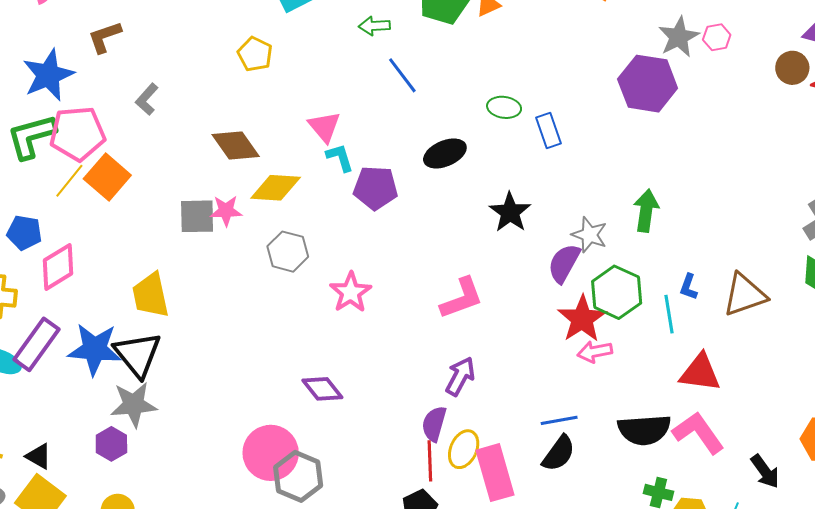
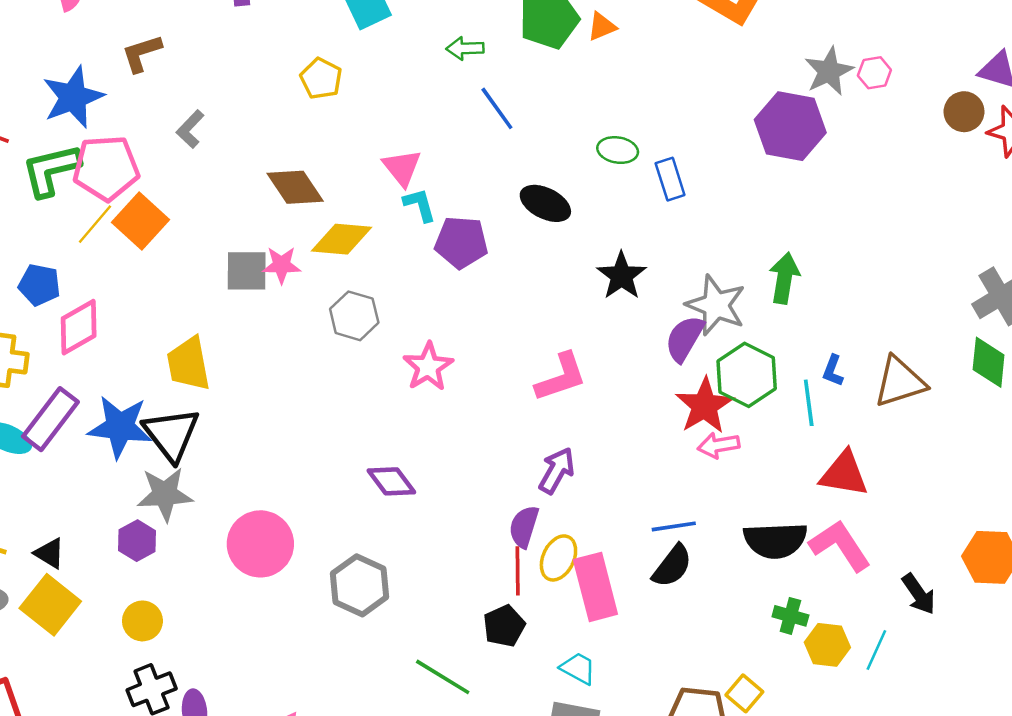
black ellipse: (445, 153) -> (545, 203), turned 48
gray star: (589, 235) -> (716, 305), size x1.4
pink circle: (271, 453) -> (260, 544), moved

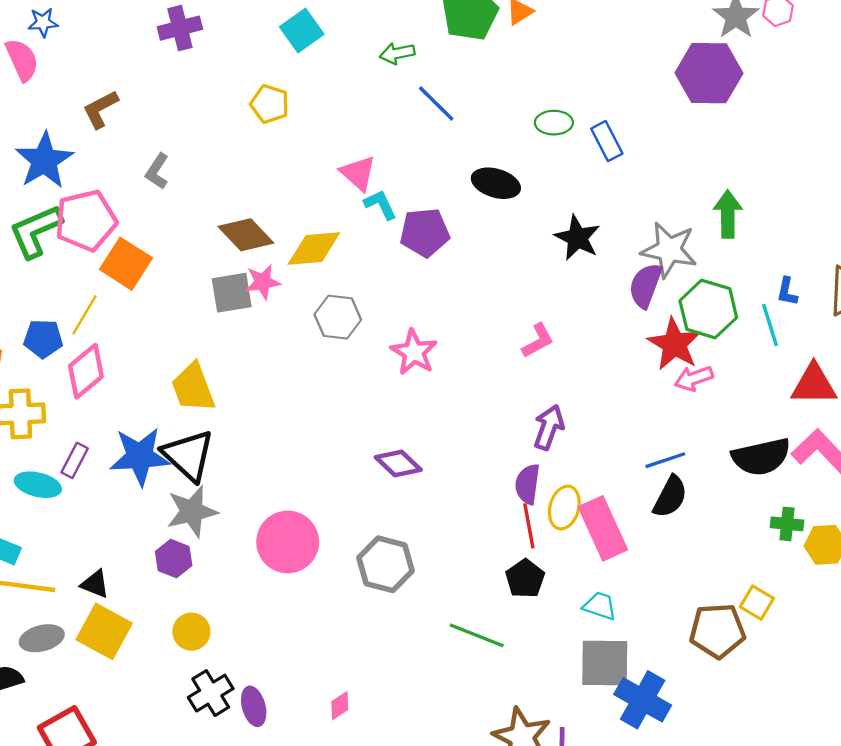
brown diamond: (295, 187) -> (246, 235), moved
yellow line: (95, 224) -> (85, 315), moved
pink L-shape: (561, 377) -> (538, 341), size x0.7
purple rectangle: (50, 419) -> (75, 460), size x0.6

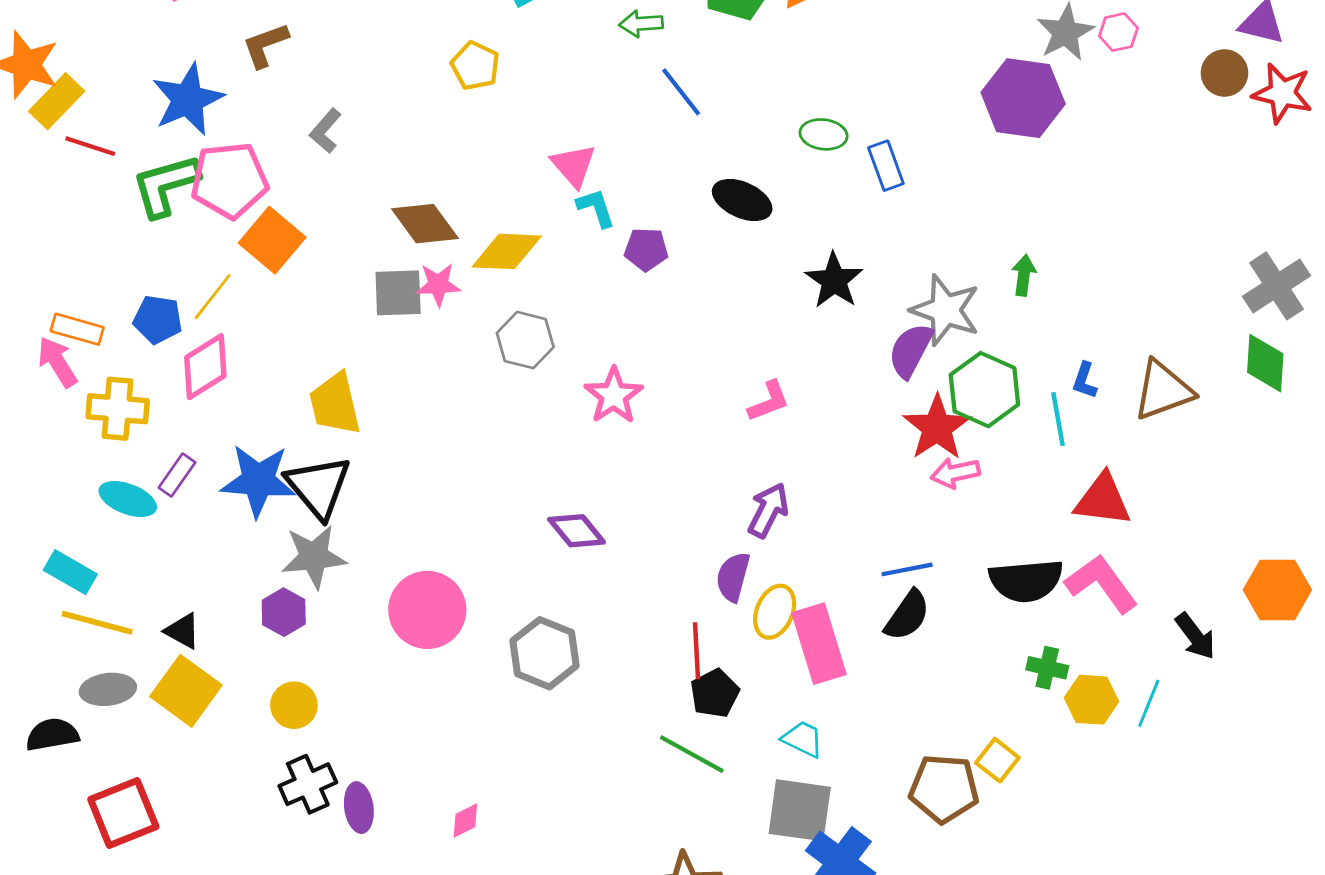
green arrow: (728, 214) -> (1024, 275), size x0.7
purple pentagon: (425, 232) -> (646, 249), size x0.7
red line: (529, 526) -> (697, 651), moved
green line: (477, 635) -> (692, 754), moved

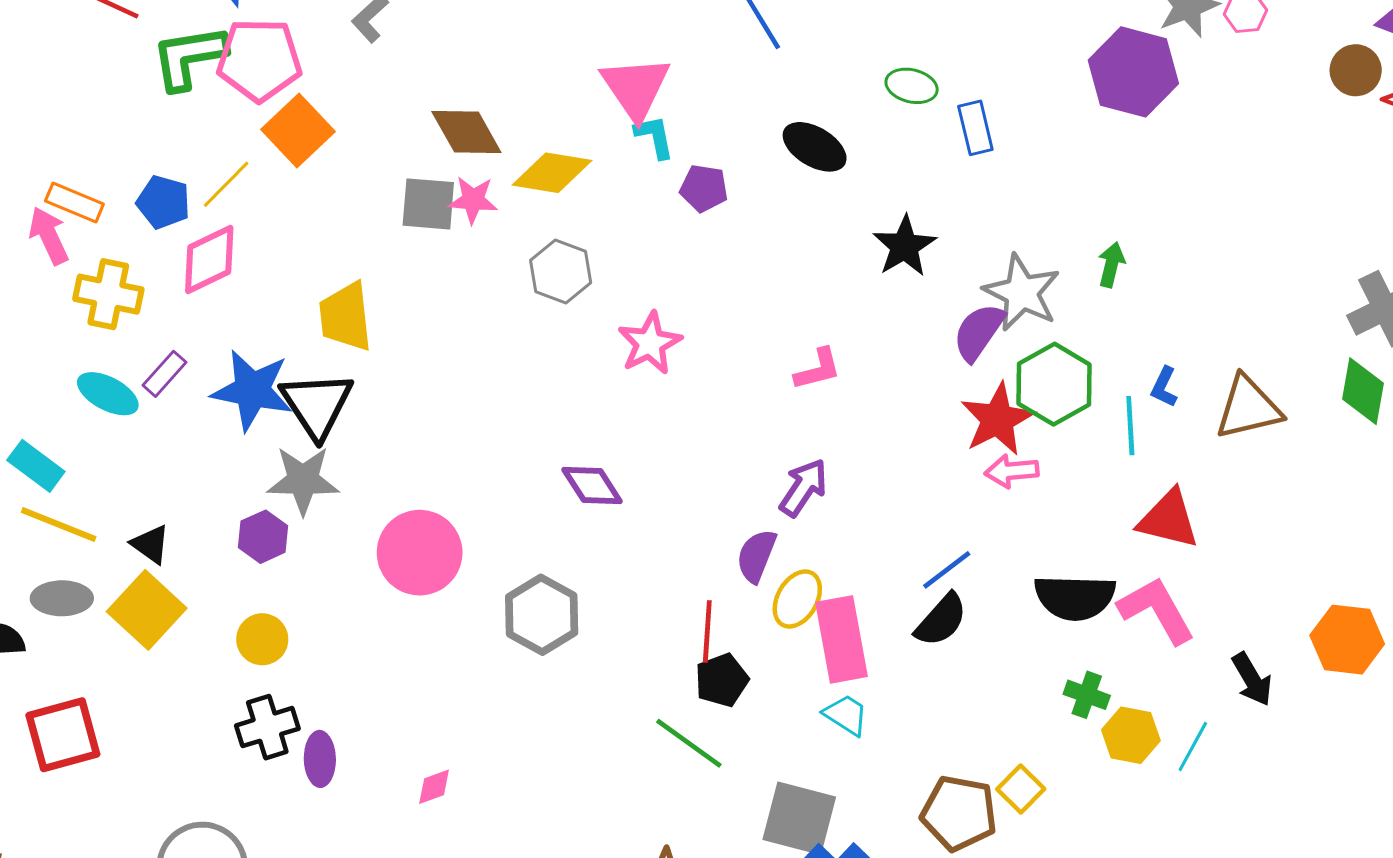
pink triangle: (574, 165) -> (636, 88), size x1.4
blue line: (907, 569) -> (947, 570), turned -33
cyan trapezoid: (803, 739) -> (846, 715), moved

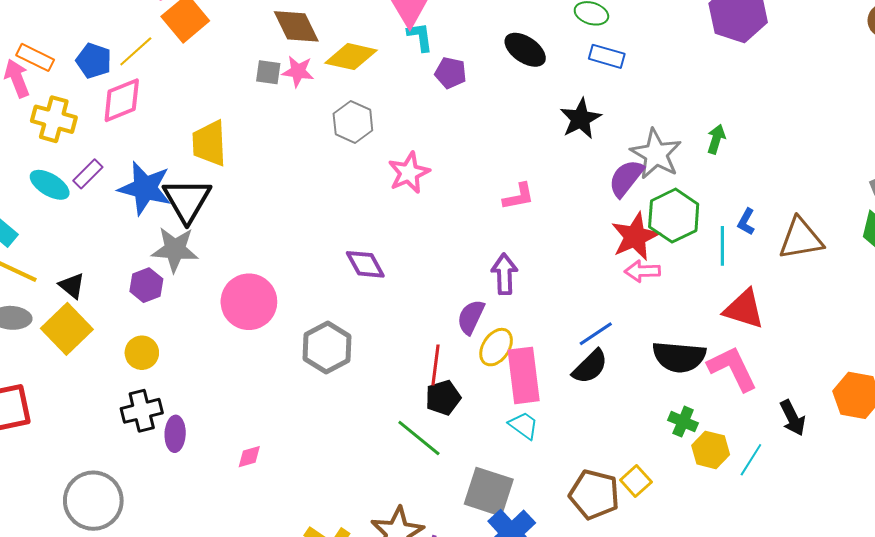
blue rectangle: (975, 128) -> (607, 56), moved, turned -64
gray square: (428, 204) -> (268, 72), size x0.7
purple arrow: (803, 488) -> (504, 274), turned -39

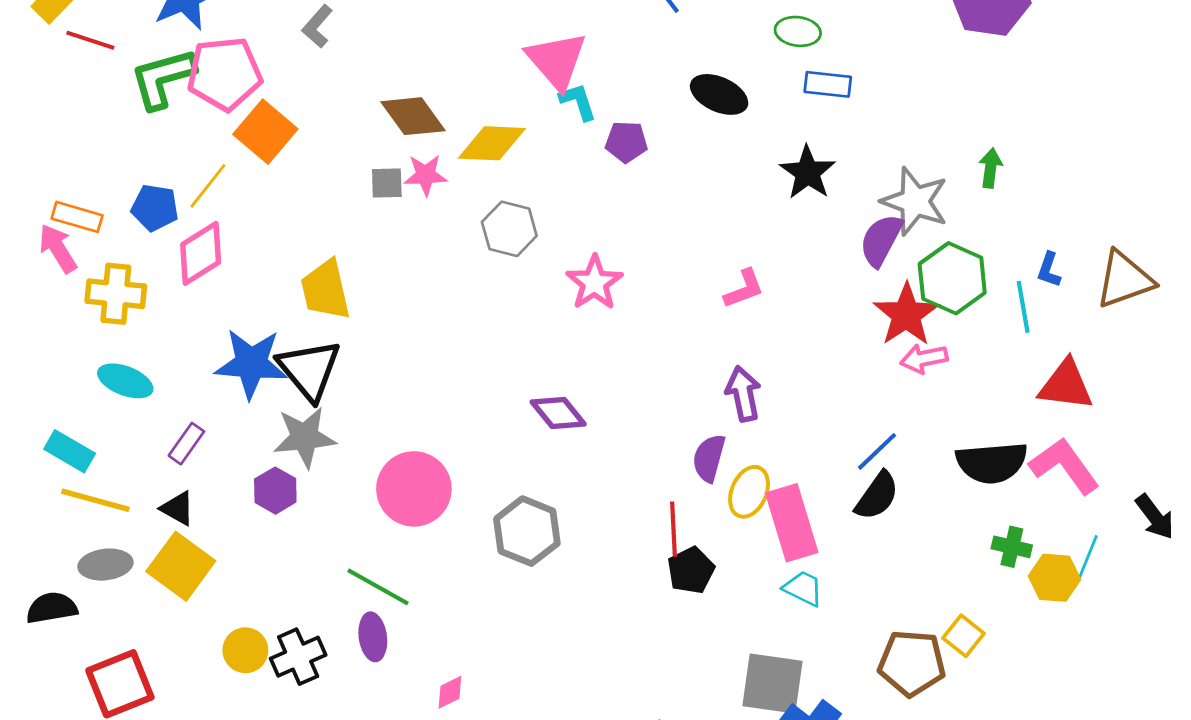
purple rectangle: (88, 174) -> (186, 444), moved
yellow circle: (142, 353) -> (245, 650), moved
purple ellipse: (175, 434) -> (373, 637), moved
green line: (419, 438) -> (378, 587), moved
cyan line: (751, 460) -> (1088, 558), moved

